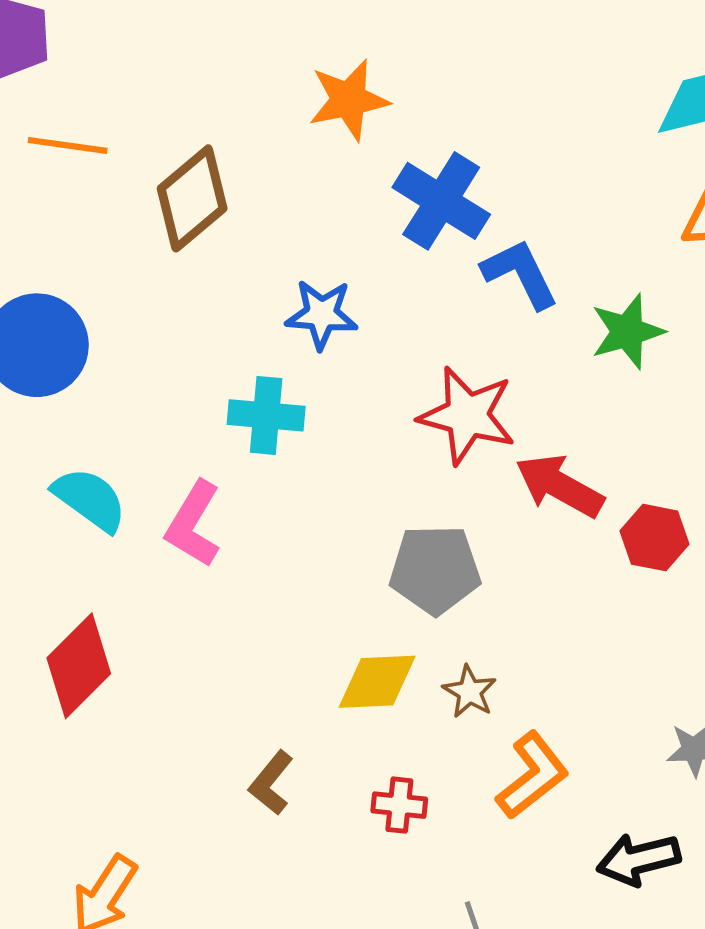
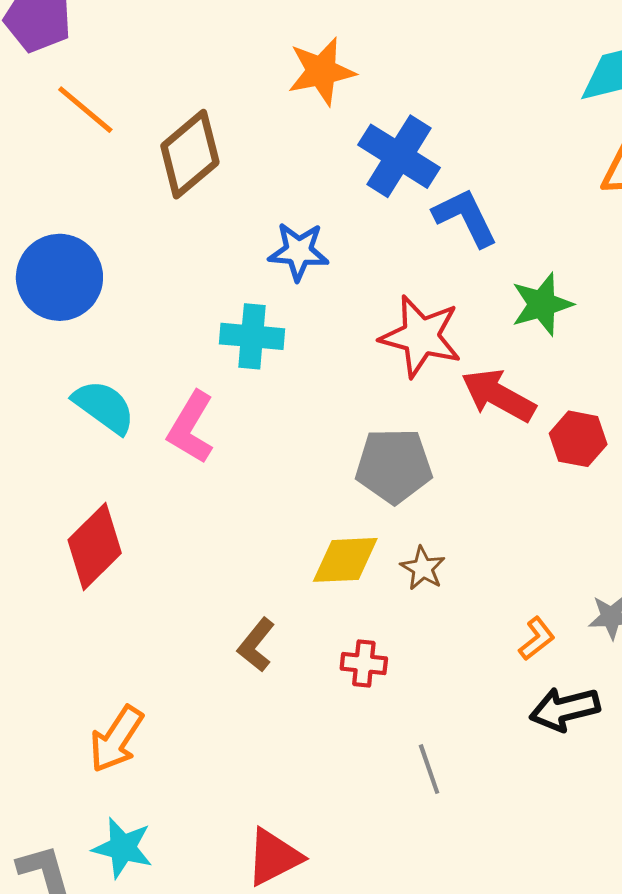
orange line: (68, 145) -> (85, 110), turned 32
green star: (627, 332) -> (542, 304), moved
orange L-shape: (532, 775) -> (537, 639), moved, size x0.6

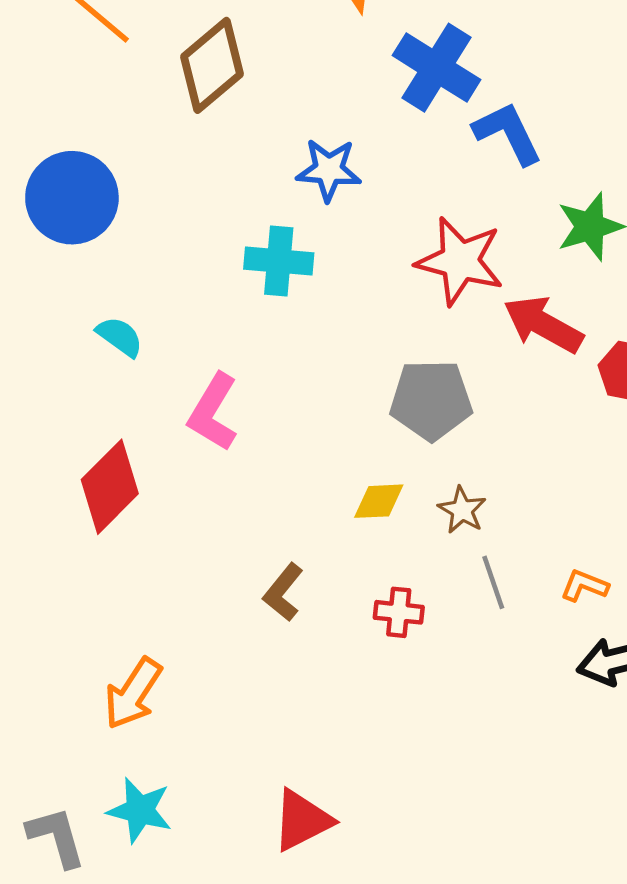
cyan semicircle: (104, 407) -> (120, 337), size x0.7
pink L-shape: (191, 427) -> (213, 412), moved
yellow diamond: (345, 560) -> (379, 501), size x0.7
orange L-shape: (537, 639) -> (584, 586), turned -120
gray line: (429, 769) -> (493, 582), moved

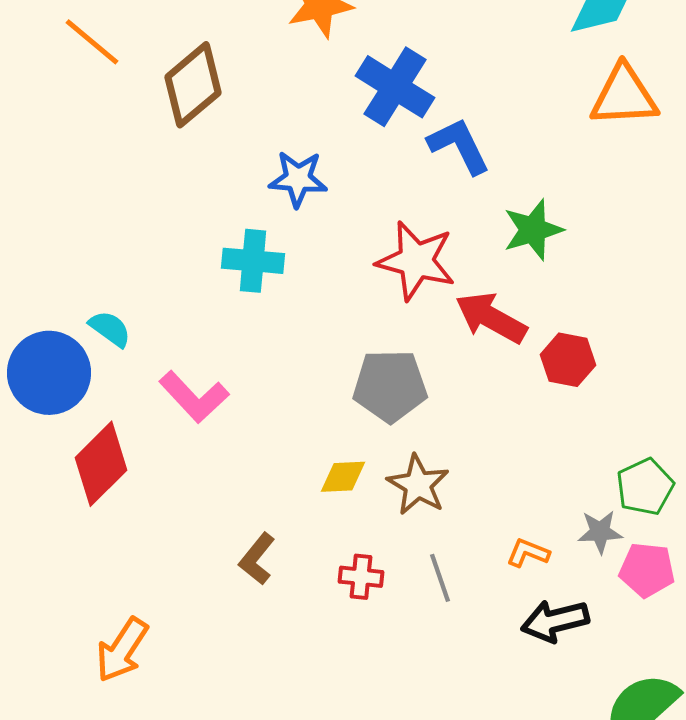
blue circle: (72, 198) -> (49, 373), moved
pink L-shape: (213, 412) -> (194, 397), turned -74
brown star: (462, 510) -> (418, 485), size x1.4
gray line: (493, 582) -> (440, 578), moved

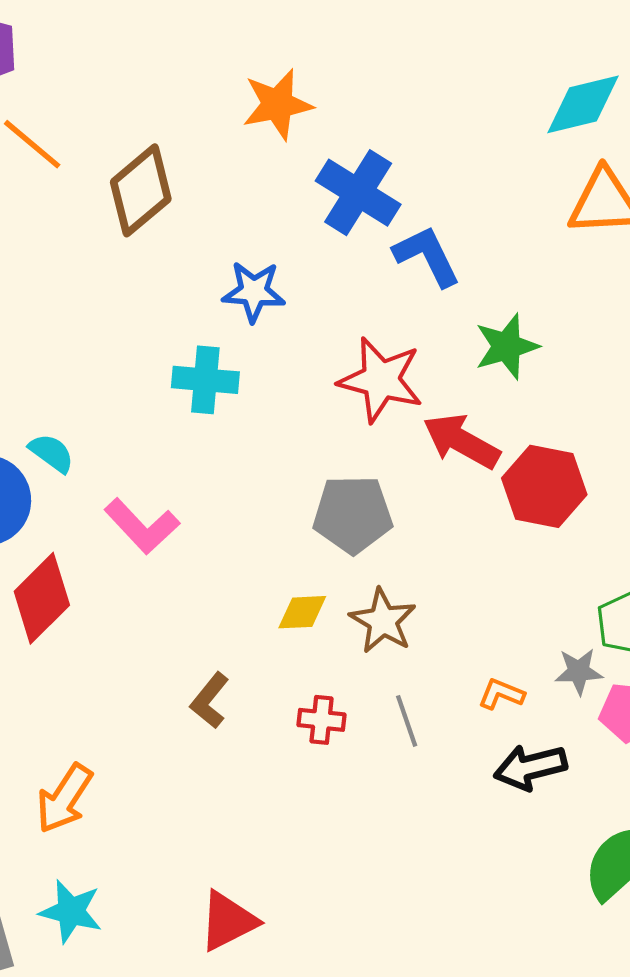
red hexagon: (568, 360) -> (544, 486), size x1.4

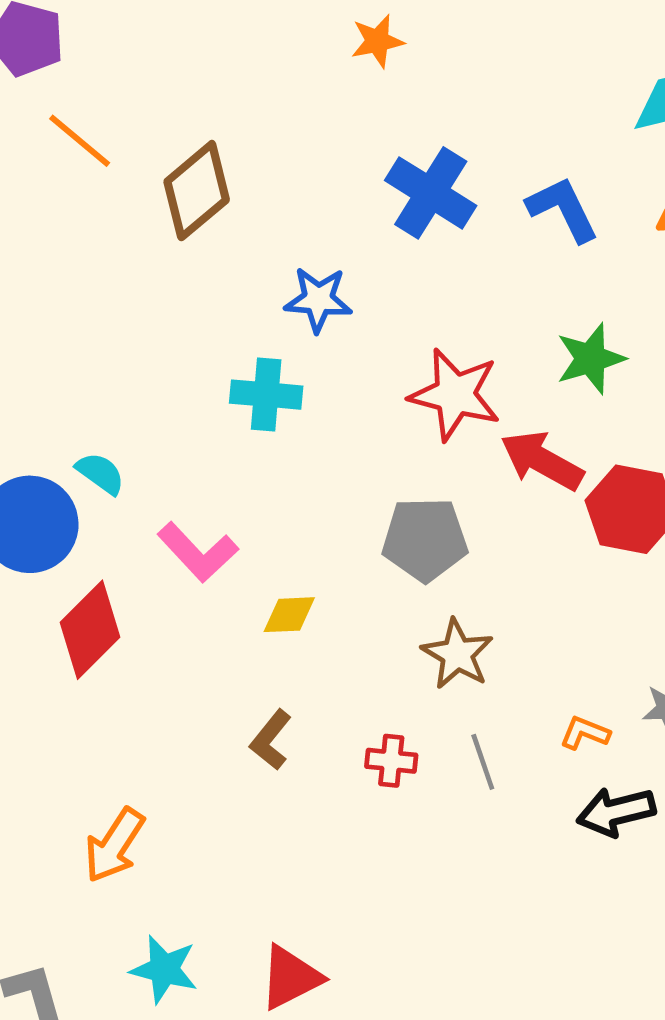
orange star: (277, 104) -> (377, 41), moved, size x0.7
blue L-shape: (427, 256) -> (563, 209), moved
yellow diamond: (302, 612) -> (289, 615), moved
cyan star: (71, 911) -> (164, 969), moved

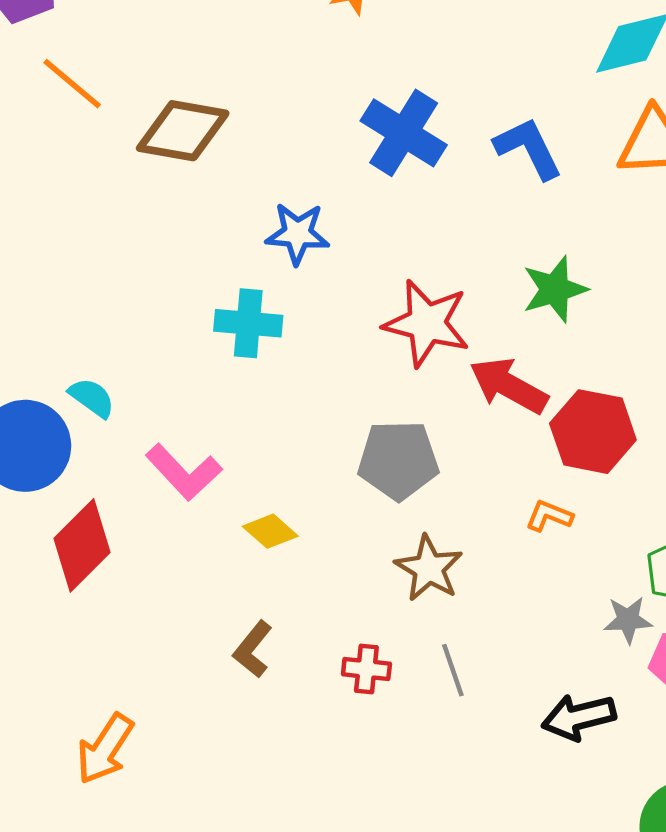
brown diamond: (197, 191) -> (183, 131), turned 50
yellow diamond: (289, 615) -> (270, 531), turned 44
orange L-shape: (585, 733) -> (549, 516), moved

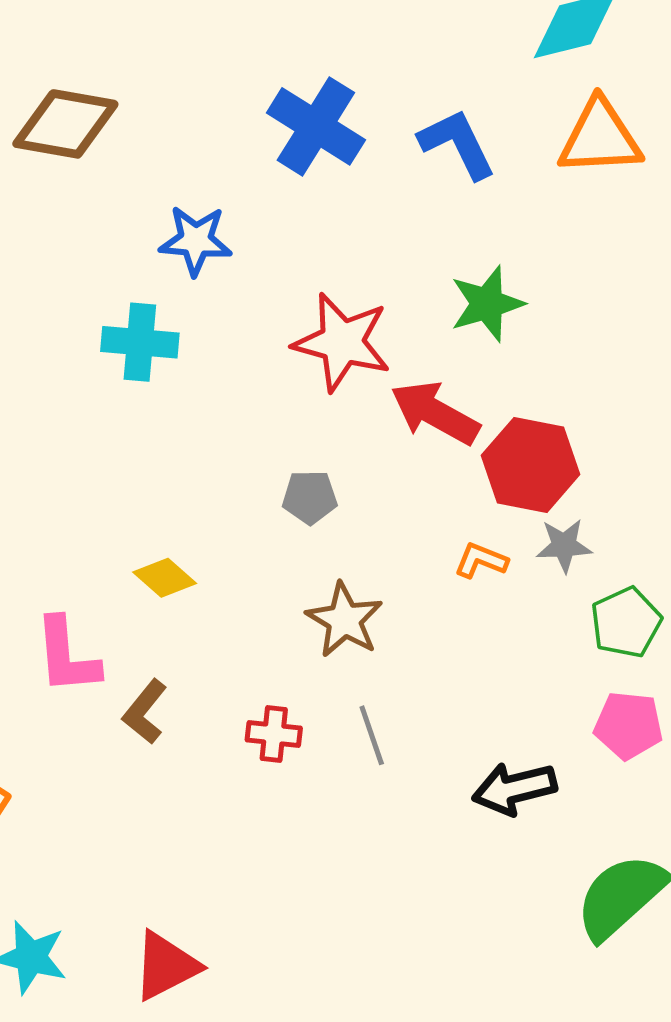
gray pentagon: (398, 460) -> (310, 497), size x0.6
pink L-shape: (184, 472) -> (67, 656), moved, turned 38
gray star: (628, 620) -> (564, 546), moved

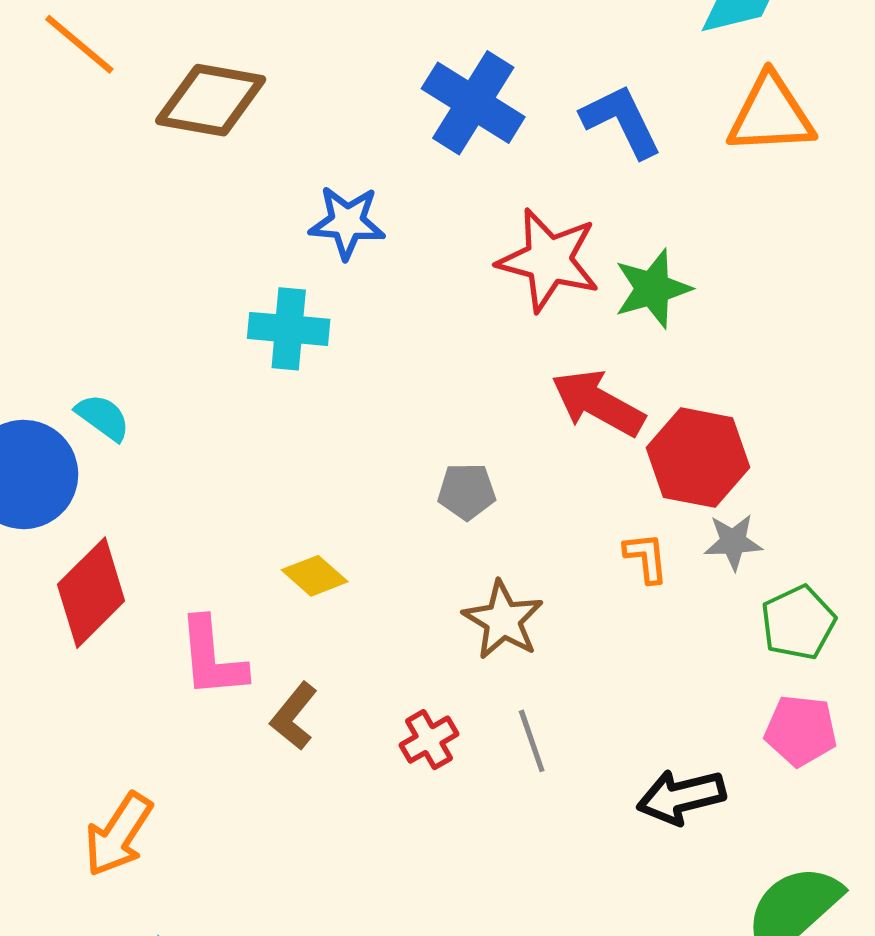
red star: (342, 342) -> (549, 260), moved
orange L-shape: (481, 560) -> (646, 558), turned 62
red cross: (274, 734) -> (429, 740), turned -36

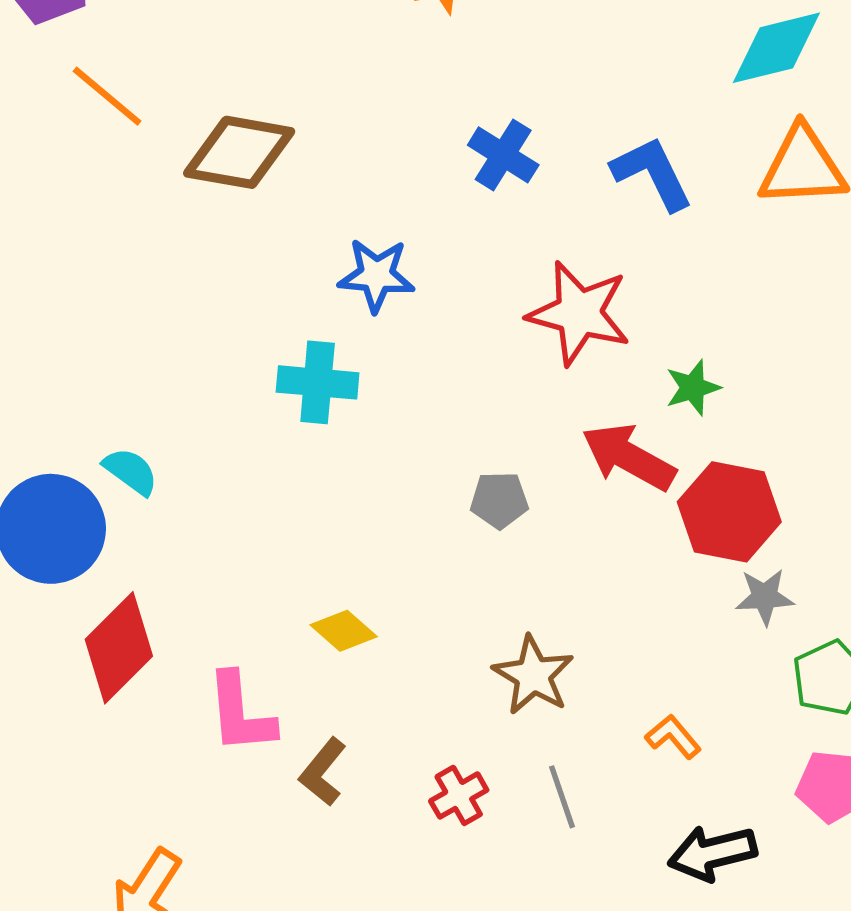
blue cross: (473, 103) -> (503, 155), size x0.7
green star: (653, 289) -> (693, 388), moved, size x0.7
gray pentagon: (467, 491) -> (499, 500), moved
orange L-shape: (646, 558) -> (673, 737), moved, turned -34

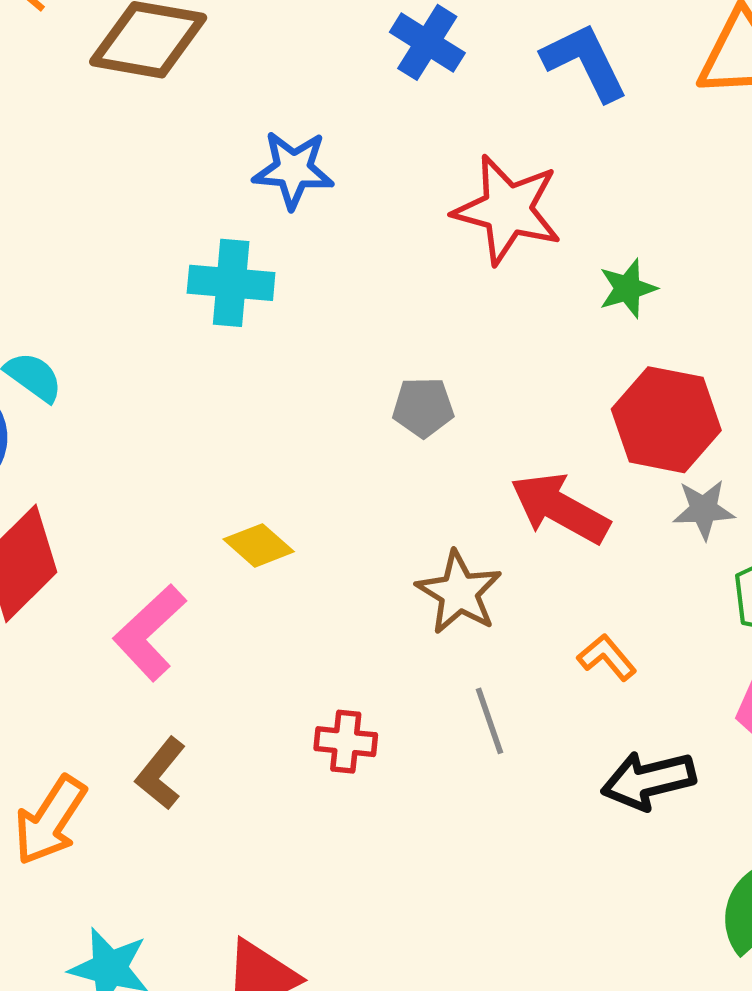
red arrow: (629, 457) -> (560, 508), moved
pink L-shape: (240, 713) -> (150, 632), turned 52
brown L-shape: (323, 772) -> (161, 773), moved
red cross: (459, 795) -> (346, 742), moved, turned 36

